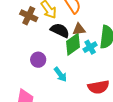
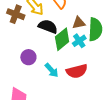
brown triangle: (79, 29) -> (79, 23), moved
red semicircle: (98, 87) -> (77, 71), moved

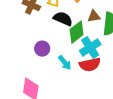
cyan cross: (79, 41) -> (90, 48), moved, size x1.5

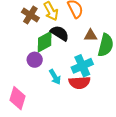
green diamond: (77, 32) -> (45, 42), moved

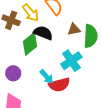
purple circle: (35, 60) -> (13, 73), moved
red semicircle: (79, 83) -> (59, 85), moved

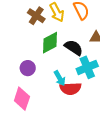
black semicircle: (43, 33) -> (74, 48), moved

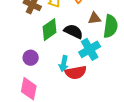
cyan arrow: (60, 78) -> (64, 64), turned 49

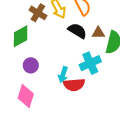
green diamond: (49, 30) -> (21, 36), moved
black semicircle: (73, 31) -> (77, 31), moved

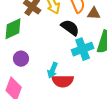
brown triangle: (98, 33) -> (94, 13), moved
cyan cross: (90, 63) -> (83, 49), moved

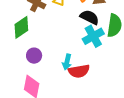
black semicircle: (70, 28) -> (90, 17), moved

